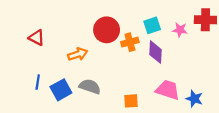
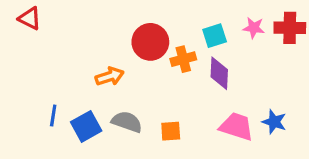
pink star: (180, 30) -> (254, 28), moved
red triangle: (37, 38) -> (30, 18), moved
blue star: (194, 99) -> (274, 122), moved
orange square: (131, 101) -> (171, 131), moved

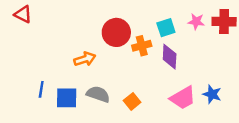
blue square: (86, 126) -> (67, 98), turned 30
pink trapezoid: (237, 126) -> (183, 98), turned 132
orange square: (171, 131) -> (132, 101), turned -35

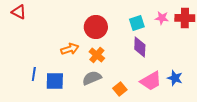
orange cross: (142, 46) -> (97, 55), moved, turned -35
gray semicircle: (98, 94) -> (92, 78), moved, turned -42
orange square: (132, 101) -> (120, 89), moved

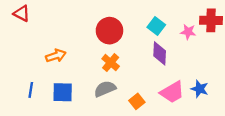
pink star: (162, 18) -> (188, 32), moved
cyan square: (137, 23) -> (156, 26), turned -35
orange arrow: (70, 49) -> (56, 56), moved
blue line: (34, 74) -> (31, 90), moved

